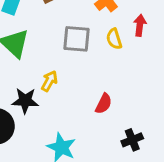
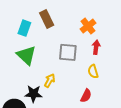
red arrow: (140, 25) -> (96, 47), moved
yellow semicircle: (114, 39) -> (93, 71), moved

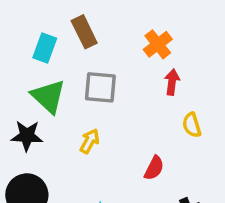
gray square: (68, 52) -> (100, 87), moved
yellow semicircle: (93, 71) -> (192, 125), moved
black star: (33, 94) -> (27, 136), moved

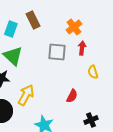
gray square: (100, 87) -> (57, 52), moved
yellow arrow: (90, 141) -> (26, 95), moved, size x1.5

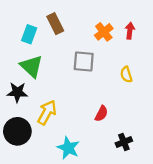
red arrow: (82, 48) -> (130, 31), moved
yellow semicircle: (93, 72) -> (126, 75), moved

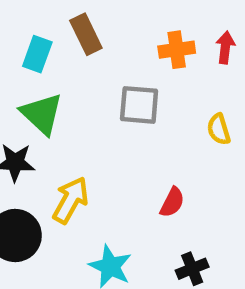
orange cross: (104, 32) -> (177, 50), turned 30
black cross: (124, 142) -> (192, 269), moved

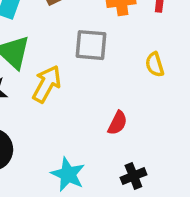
yellow arrow: (70, 200) -> (47, 84), moved

